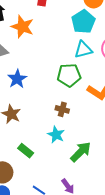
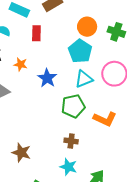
orange star: (22, 27) -> (20, 64), size x0.6
blue star: (17, 79) -> (47, 78), moved

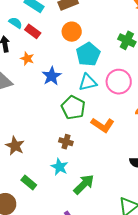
orange circle: (87, 27) -> (72, 32), moved
red rectangle: (36, 33) -> (33, 31), moved, turned -63
green pentagon: (73, 106) -> (73, 108), turned 30

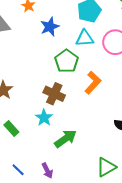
orange L-shape: (103, 125) -> (93, 83), turned -90
brown cross: (66, 142) -> (54, 94), size x1.5

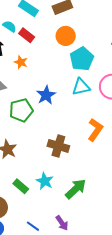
blue star: (50, 27) -> (46, 95), moved
green pentagon: (66, 61) -> (21, 110), moved, turned 30
cyan star: (44, 118) -> (45, 181), moved

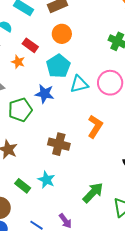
red rectangle: (27, 35) -> (30, 45), moved
cyan pentagon: (82, 59) -> (58, 66), moved
blue star: (46, 95) -> (45, 94), turned -30
green arrow: (76, 189) -> (93, 193), moved

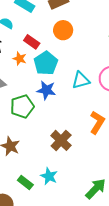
cyan pentagon: (58, 66) -> (46, 63), moved
brown cross: (59, 144) -> (61, 140), turned 30

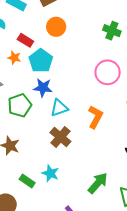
cyan triangle: (81, 80) -> (59, 108), moved

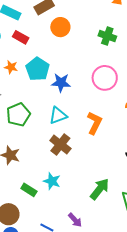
orange circle: (56, 27) -> (60, 27), moved
red rectangle: (25, 40) -> (21, 37), moved
blue star: (43, 88) -> (61, 83), moved

